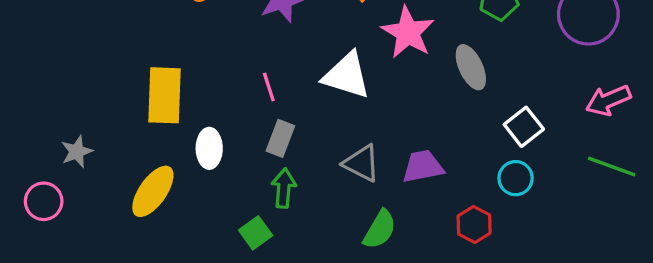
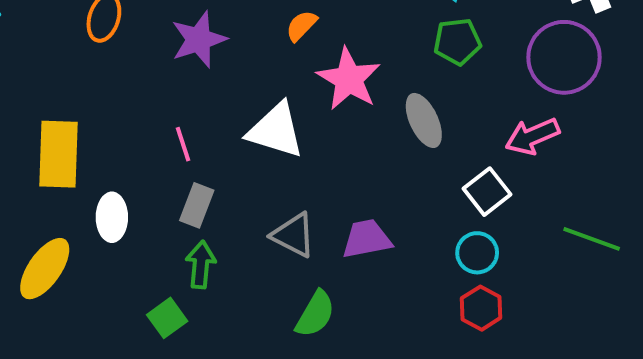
pink arrow: (608, 100) -> (532, 136), moved
red hexagon: (474, 224) -> (481, 308), moved

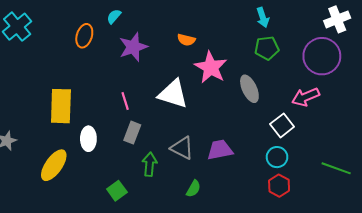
orange semicircle: (301, 26) -> (186, 40), turned -120
green line: (592, 239) -> (336, 168), moved
green arrow: (201, 265) -> (150, 164), moved
green semicircle: (315, 314) -> (193, 189), size x0.7

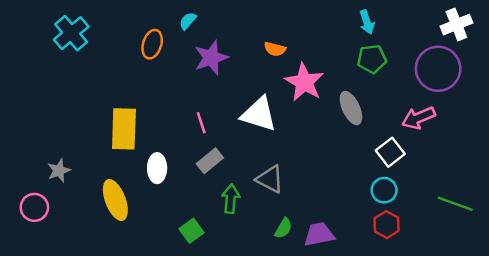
gray rectangle: (132, 133) -> (210, 161), turned 30
purple trapezoid: (220, 150) -> (319, 234), moved
yellow ellipse: (54, 165) -> (115, 200), turned -56

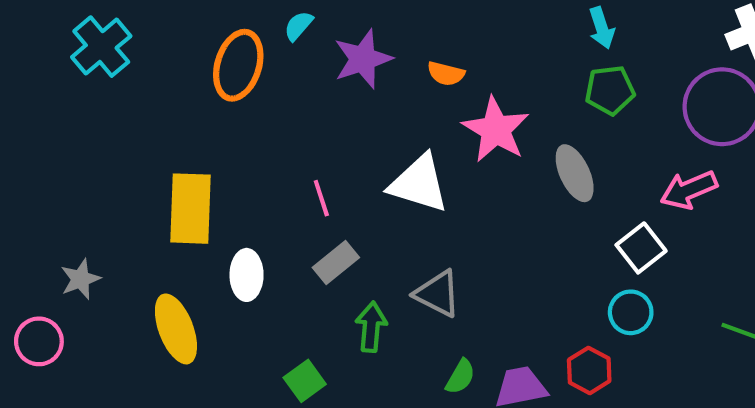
orange ellipse: (152, 44) -> (238, 65), size x1.4
purple star: (211, 58) -> (363, 59), moved
red hexagon: (387, 225) -> (589, 370), moved

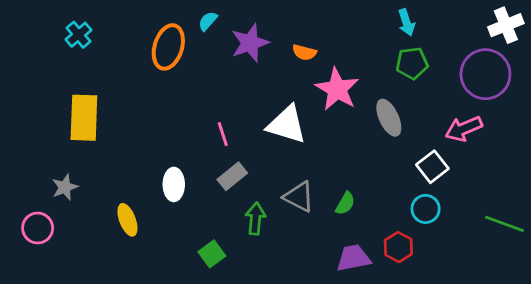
cyan cross: (101, 47) -> (78, 35), size x0.7
yellow rectangle: (190, 209) -> (84, 118), moved
yellow ellipse: (176, 329) -> (127, 220), size x0.7
green semicircle: (460, 377) -> (345, 203), moved

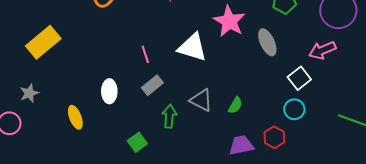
yellow rectangle: (84, 118) -> (43, 42), turned 48

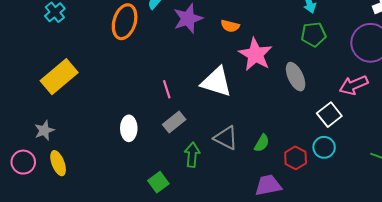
yellow ellipse: (75, 117) -> (58, 163), moved
red hexagon: (274, 137) -> (296, 158), moved

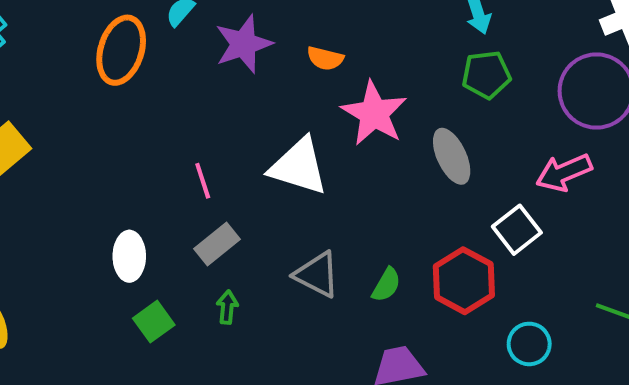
cyan circle: (324, 147) -> (529, 344), moved
green arrow: (192, 155) -> (227, 307), moved, size x0.7
red hexagon: (296, 158) -> (464, 281), moved, size x1.4
green square: (158, 182) -> (154, 322), moved

